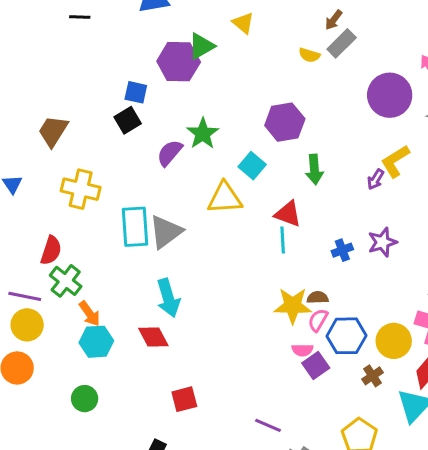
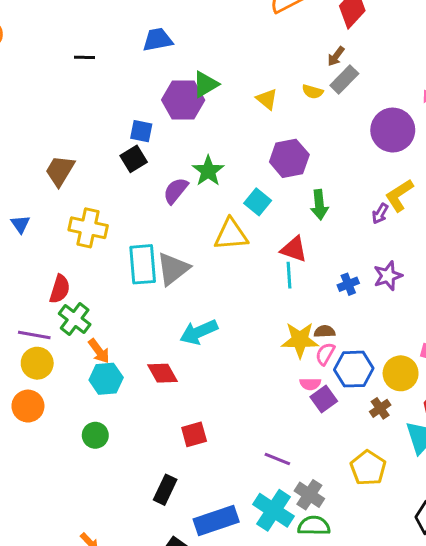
yellow triangle: (243, 23) -> (267, 99), moved
cyan arrow: (168, 298) -> (199, 332), moved, turned 84

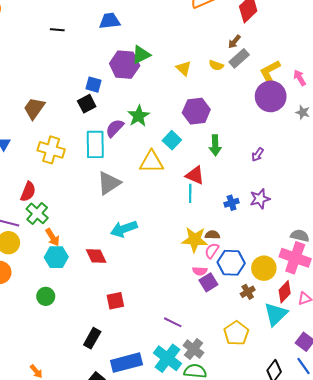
yellow L-shape: (399, 195) -> (270, 71), moved
cyan rectangle: (143, 264) -> (95, 144), moved

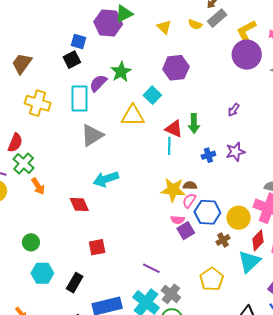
green arrow: (215, 145) -> (194, 123), moved
cyan hexagon: (56, 257) -> (42, 273), moved

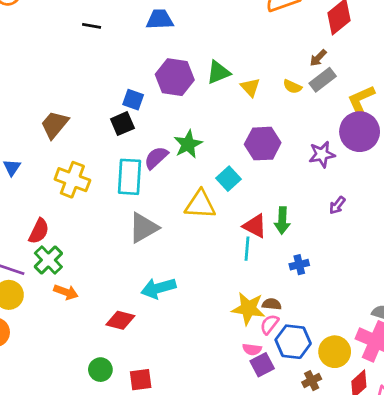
green triangle: (124, 14) -> (218, 72), moved
purple star: (235, 152) -> (322, 154), moved
orange arrow: (38, 186) -> (66, 292), turned -42
red diamond: (79, 204) -> (120, 320), turned -55
green circle: (31, 242) -> (100, 370), moved

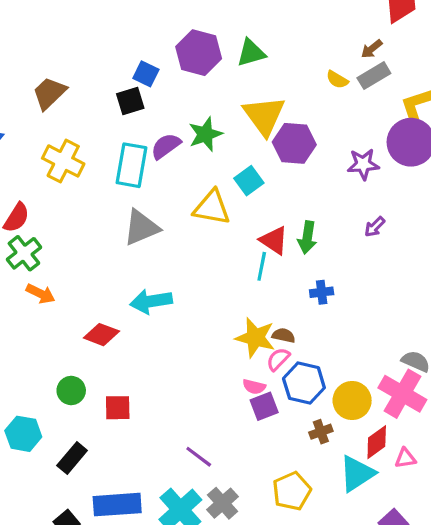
yellow triangle: (250, 87) -> (264, 116), moved, size x1.8

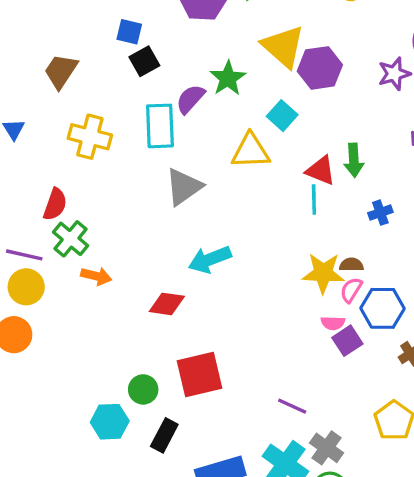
blue square: (146, 74) -> (129, 32), moved
green circle: (71, 391) -> (143, 389), moved
red square: (118, 408) -> (200, 374), size x1.6

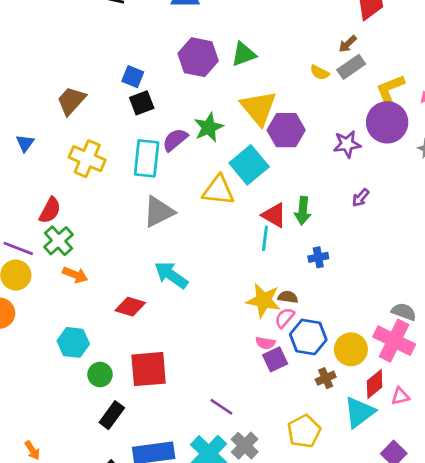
cyan square: (282, 116) -> (249, 165), size x1.5
cyan arrow: (210, 259) -> (171, 275), turned 48
cyan hexagon: (110, 422) -> (73, 342), moved

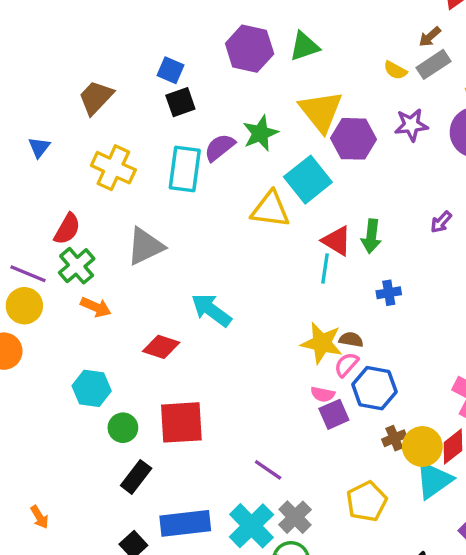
purple star: (347, 144) -> (411, 125), moved
gray triangle: (159, 212) -> (145, 246), moved
yellow circle: (351, 349) -> (422, 446), moved

